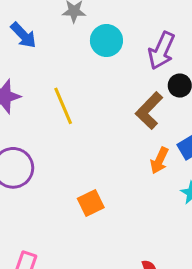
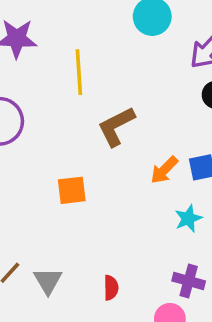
brown L-shape: (149, 111) -> (116, 126), moved

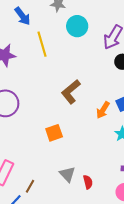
yellow line: (79, 72) -> (42, 44), moved
gray triangle: (48, 281) -> (67, 174), moved

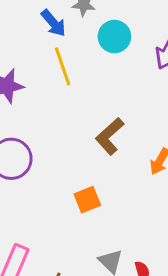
blue arrow: (22, 16) -> (53, 23), moved

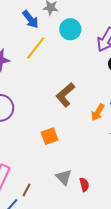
yellow line: (63, 66) -> (36, 48), turned 55

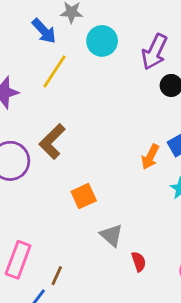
brown L-shape: (65, 95) -> (52, 141), moved
gray triangle: (64, 177) -> (111, 235), moved

